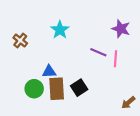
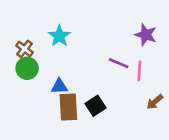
cyan star: (60, 30) -> (59, 36), moved
green circle: (34, 89) -> (27, 68), moved
brown arrow: (128, 103) -> (155, 102), moved

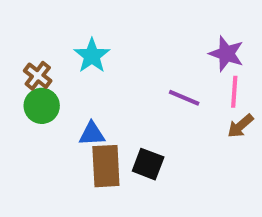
pink line: (139, 71) -> (234, 92), moved
brown arrow: (155, 102) -> (240, 126), moved
black square: (95, 106) -> (148, 164), turned -36

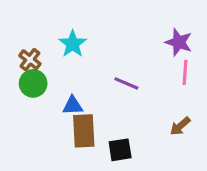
purple line: (184, 98) -> (126, 83), moved
brown arrow: (240, 126) -> (180, 126), moved
black square: (148, 164) -> (120, 150), moved, turned -30

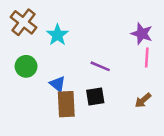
brown cross: (30, 60) -> (23, 22), moved, size x1.5
blue triangle: (73, 106) -> (57, 84), turned 42
black square: (120, 150) -> (95, 97), moved

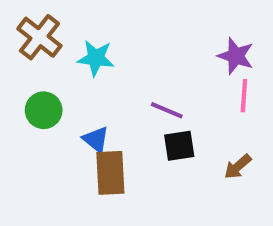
cyan star: (57, 35) -> (96, 58), turned -30
black square: (95, 97) -> (179, 146), moved

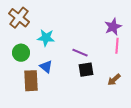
purple star: (236, 56) -> (113, 27), turned 30
cyan star: (96, 58) -> (46, 38), moved
brown rectangle: (110, 173) -> (31, 81), moved

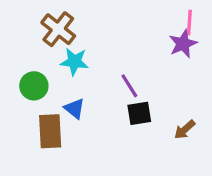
brown cross: (19, 18) -> (58, 29), moved
pink line: (117, 46) -> (189, 23), moved
purple line: (80, 53) -> (129, 86), turned 35

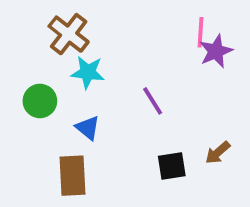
pink line: (189, 23) -> (201, 32), moved
black square: (139, 113) -> (172, 166), moved
brown rectangle: (50, 131) -> (72, 176), moved

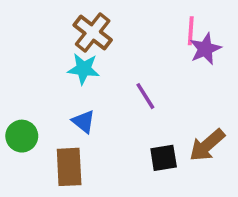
brown cross: (69, 34) -> (93, 32), moved
green circle: (40, 101) -> (22, 136), moved
brown arrow: (218, 153) -> (207, 145), size x1.5

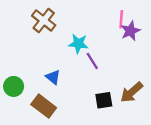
brown cross: (93, 32) -> (44, 20), moved
cyan star: (84, 69) -> (78, 44), moved
brown rectangle: (69, 167) -> (44, 106), turned -50

